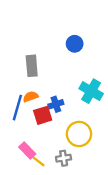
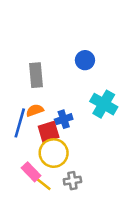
blue circle: (75, 44) -> (85, 60), moved
yellow circle: (79, 134) -> (54, 153), moved

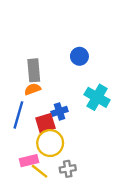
orange semicircle: (35, 110) -> (33, 89), moved
pink rectangle: (31, 172) -> (29, 161), turned -60

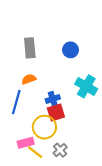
gray rectangle: (34, 70) -> (30, 48), moved
red square: (45, 123) -> (56, 112), moved
gray cross: (68, 169) -> (60, 150), turned -32

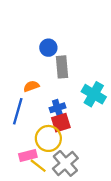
gray rectangle: (30, 48) -> (62, 67), moved
blue circle: (71, 50) -> (48, 48), moved
gray cross: (60, 150) -> (65, 163), size x1.6

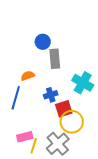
red square: (61, 123) -> (64, 109), moved
yellow circle: (48, 138) -> (72, 122), moved
yellow line: (38, 166) -> (34, 146), turned 70

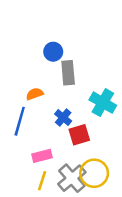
blue cross: (51, 95) -> (63, 117), turned -32
yellow circle: (72, 122) -> (94, 173), moved
pink rectangle: (25, 137) -> (42, 156), moved

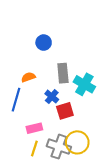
gray rectangle: (68, 73) -> (63, 73), moved
gray cross: (72, 178) -> (59, 147), turned -30

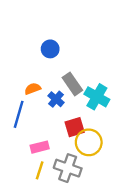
gray rectangle: (63, 73) -> (72, 84), turned -30
blue cross: (52, 97) -> (56, 99), moved
yellow circle: (77, 142) -> (89, 142), moved

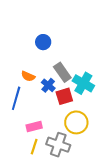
orange semicircle: (33, 89) -> (28, 76), turned -136
red square: (75, 127) -> (64, 96), moved

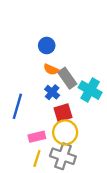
orange semicircle: (28, 76) -> (51, 69), moved
red square: (64, 96) -> (63, 113), moved
yellow circle: (76, 122) -> (65, 132), moved

